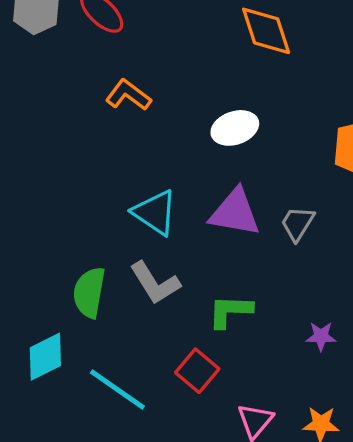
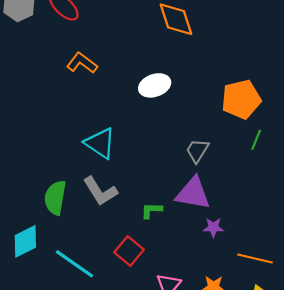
purple triangle: (235, 213) -> (193, 193), moved
green L-shape: (230, 311) -> (151, 210), size x0.7

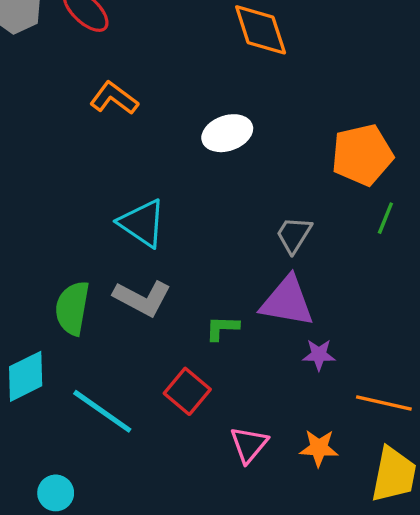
gray L-shape: (100, 191) -> (142, 298), turned -30

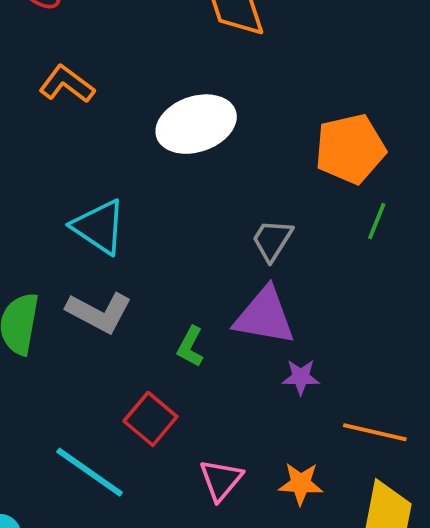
white ellipse: (227, 133) -> (196, 124), size x1.4
green L-shape: (222, 328) -> (190, 347), turned -64
cyan line: (102, 411) -> (90, 472), moved

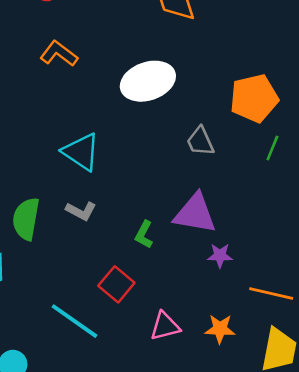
gray trapezoid: (272, 240) -> (200, 141), moved, turned -56
gray L-shape: (99, 312) -> (81, 211), size x0.7
pink triangle: (221, 480) -> (165, 326), turned 36

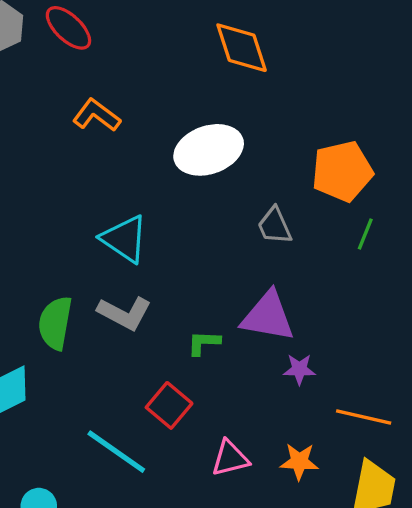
gray L-shape: (81, 211) -> (125, 313), size x1.4
green L-shape: (144, 235) -> (204, 343), turned 64

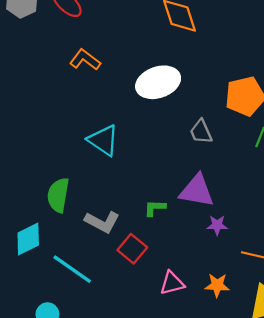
gray L-shape: (125, 313) -> (102, 222), moved
cyan line: (116, 452) -> (72, 269), moved

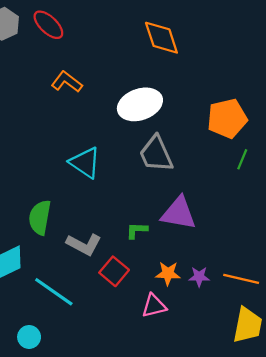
gray trapezoid: (201, 132) -> (156, 154), moved, size x1.5
purple star: (217, 225) -> (199, 277), moved
orange star: (217, 285) -> (168, 273), moved

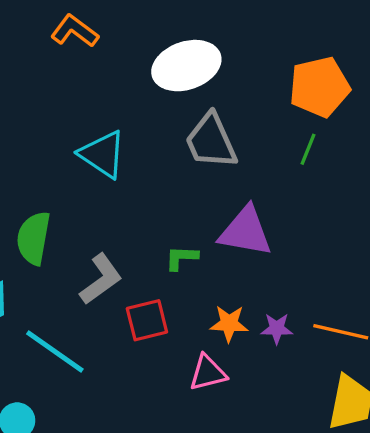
green line: (242, 159) -> (308, 149), moved
gray L-shape: (84, 244) -> (101, 279), turned -64
red square: (114, 271) -> (147, 320), turned 36

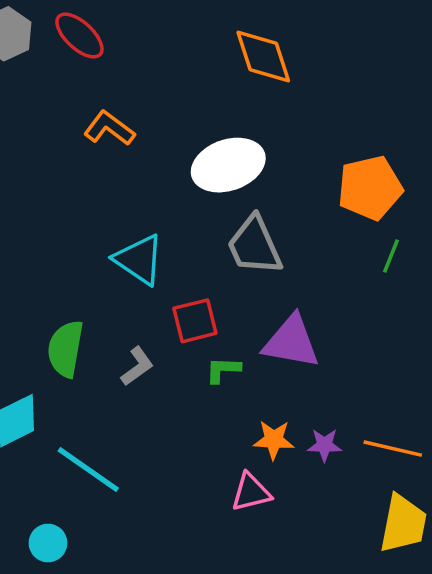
green line: (308, 149) -> (391, 256), moved
gray L-shape: (101, 279) -> (137, 366), moved, size x0.7
red square: (147, 320) -> (195, 321), moved

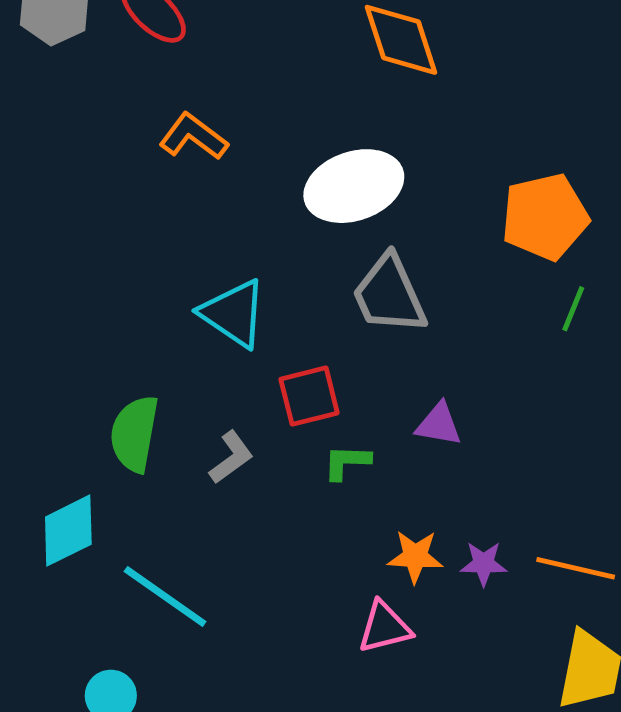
purple triangle: (291, 342) -> (439, 424), size x0.6

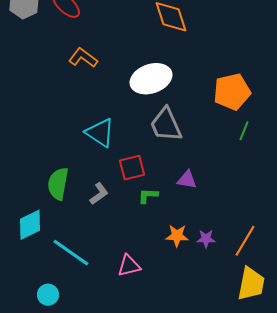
orange line: (576, 568) -> (245, 241), turned -72
pink triangle: (385, 627) -> (129, 266), moved

